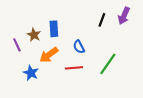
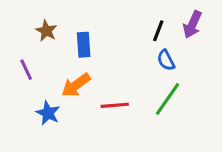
brown star: (34, 35) -> (46, 31), moved
blue semicircle: (79, 47) -> (166, 60), moved

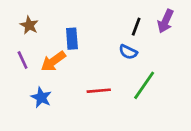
brown star: (46, 31) -> (29, 25), moved
blue semicircle: (166, 60) -> (128, 52), moved, turned -36
orange arrow: (76, 85) -> (53, 61), moved

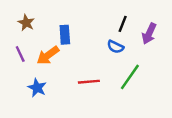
purple arrow: (166, 21) -> (149, 34), moved

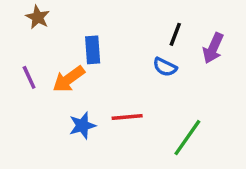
brown star: (26, 23) -> (38, 17), moved
green line: (130, 77) -> (187, 138), moved
blue star: (37, 88) -> (82, 126), moved, turned 30

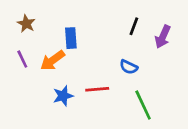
brown star: (38, 17) -> (26, 24), moved
blue semicircle: (165, 67) -> (129, 67), moved
green line: (187, 138) -> (143, 105), turned -60

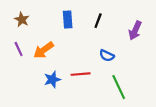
black line: (134, 26) -> (98, 21), moved
blue rectangle: (71, 38) -> (68, 20), moved

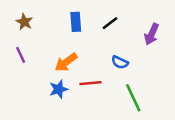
black line: (98, 21) -> (110, 23), turned 32
orange arrow: (44, 50) -> (66, 62), moved

